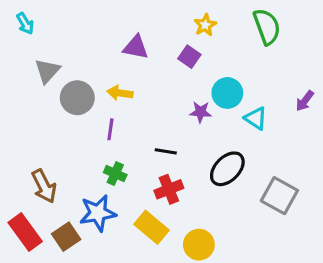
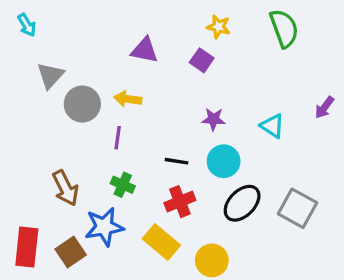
yellow star: (205, 25) -> (219, 27), turned -30
cyan circle: (227, 93) -> (224, 161), moved
black ellipse: (227, 169) -> (242, 203), moved
brown arrow: (44, 186) -> (66, 188), moved
red rectangle: (25, 232) -> (27, 247), turned 42

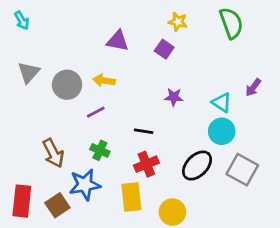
gray triangle: (50, 75) -> (29, 72), moved
purple arrow: (324, 107) -> (253, 87), moved
purple line: (118, 138) -> (96, 112), turned 54
cyan circle: (224, 161) -> (222, 131), moved
yellow rectangle: (161, 242) -> (131, 197), turned 44

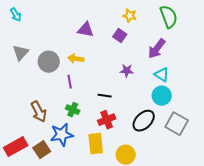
purple arrow: (253, 87) -> (157, 49), moved, size x1.5
purple line: (96, 112) -> (70, 82), turned -72
red rectangle: (22, 201) -> (16, 147), turned 55

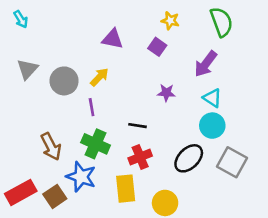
yellow arrow: (76, 59) -> (99, 77), turned 126
green cross: (73, 110) -> (96, 144), size x1.5
blue star: (62, 135) -> (81, 177), turned 30

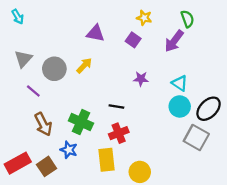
green semicircle: (221, 22) -> (187, 19), size x0.7
purple arrow: (206, 64) -> (174, 41), moved
purple line: (92, 107) -> (33, 91), moved, turned -40
black ellipse: (189, 158) -> (209, 109), moved
blue star: (81, 177) -> (69, 150), size x0.7

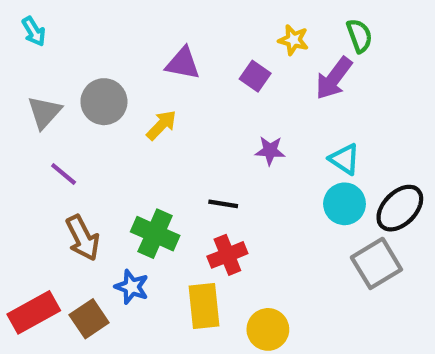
yellow star: (144, 18) -> (293, 40), moved
gray circle: (54, 69) -> (104, 102), moved
gray square: (196, 138) -> (376, 263), turned 30

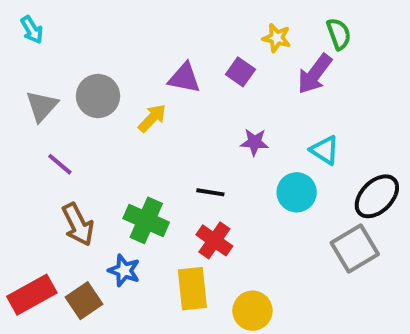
purple triangle: (183, 63) -> (184, 78), moved
cyan circle: (345, 204) -> (297, 192), moved
red cross: (227, 255) -> (214, 240), turned -33

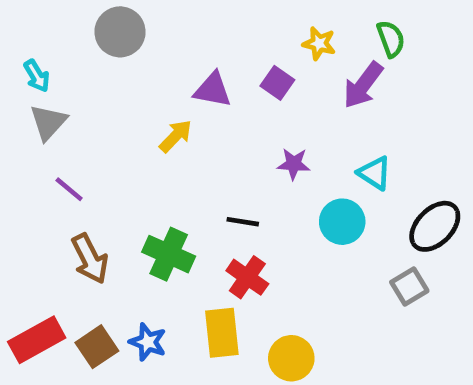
cyan arrow: (32, 30) -> (37, 76), moved
gray circle: (98, 96) -> (120, 32), moved
gray square: (355, 248) -> (409, 286), size x0.7
blue star: (124, 271) -> (148, 342), moved

